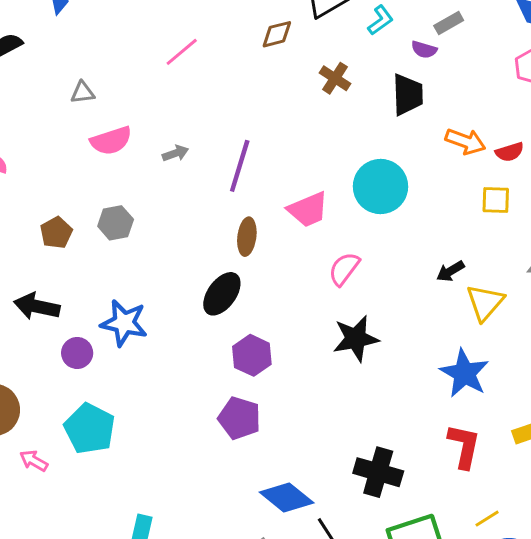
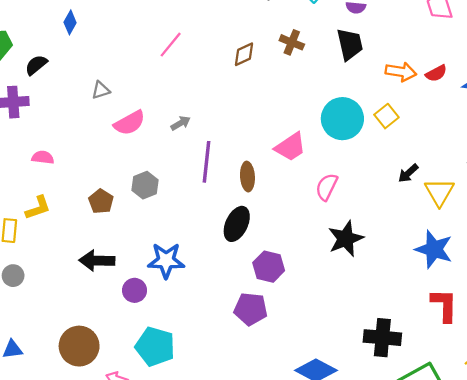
brown diamond: (277, 34) -> (244, 54), moved
purple line: (240, 166) -> (207, 162), moved
yellow square: (496, 200) -> (386, 116), moved, turned -30
purple pentagon: (239, 418) -> (251, 309), moved

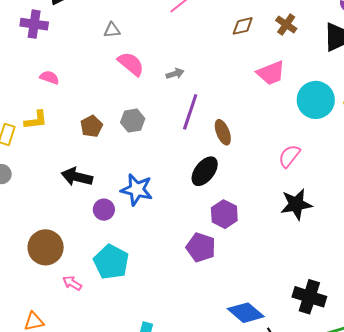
pink semicircle: (130, 123) -> (131, 64), turned -124
pink trapezoid: (290, 147) -> (271, 73), moved
brown ellipse: (247, 177) -> (223, 132), turned -30

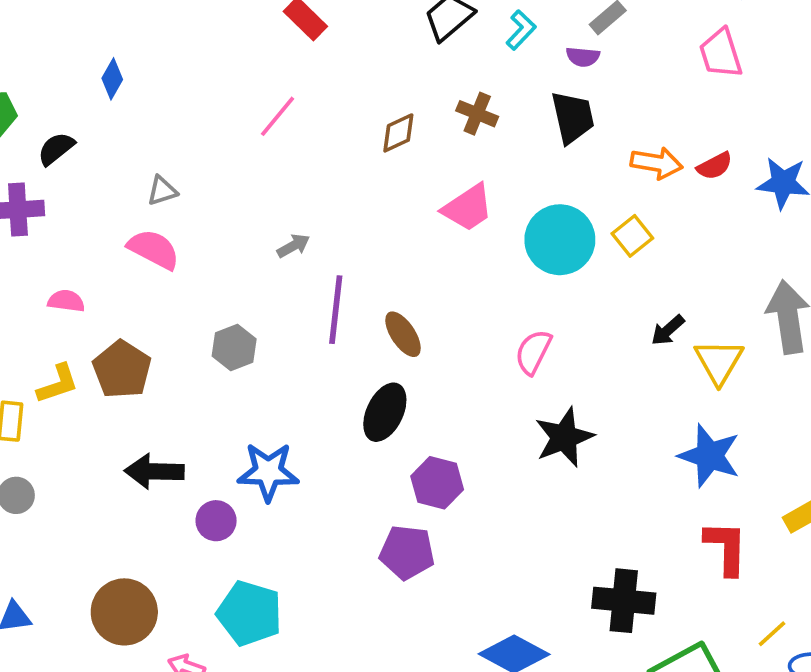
pink semicircle: (131, 64) -> (154, 249), moved
brown pentagon: (91, 126) -> (122, 369), moved, size x1.4

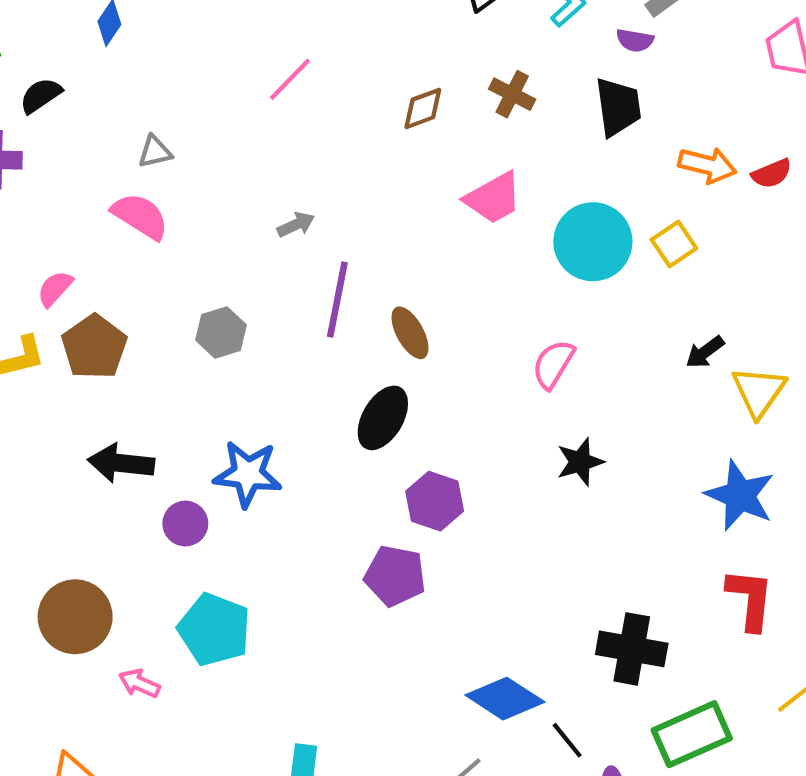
pink semicircle: (66, 301) -> (55, 289), moved, turned -60
black star: (564, 437) -> (580, 462), size x0.7

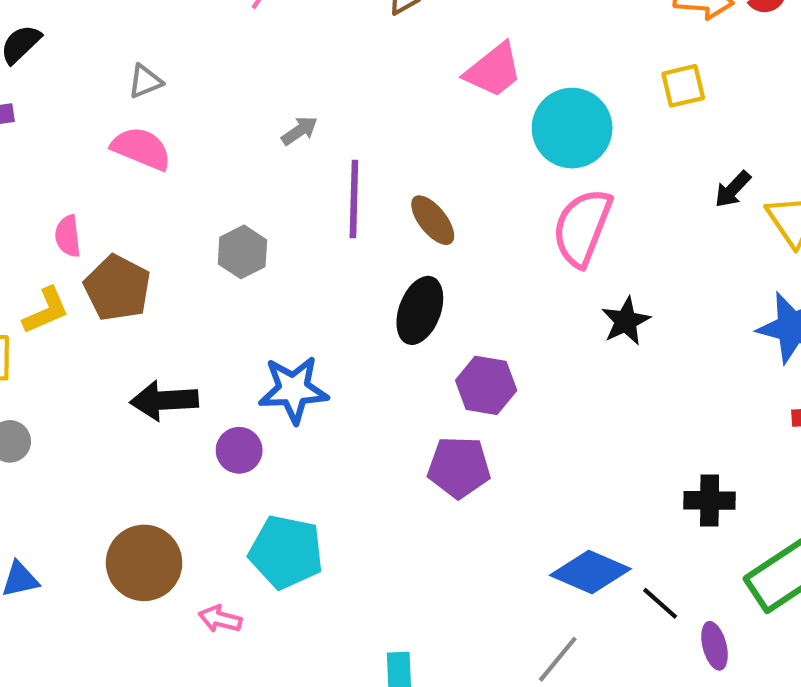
cyan circle: (593, 242) -> (572, 128), moved
yellow square: (674, 244) -> (683, 86), turned 30
pink semicircle: (55, 289) -> (68, 236), turned -39
pink semicircle: (553, 364) -> (582, 227), size x1.5
black cross: (632, 649) -> (710, 500), size x0.7

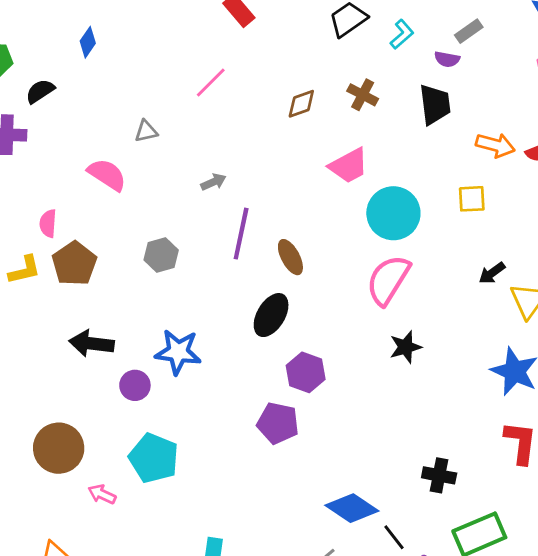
gray triangle: (145, 81) -> (146, 131), moved

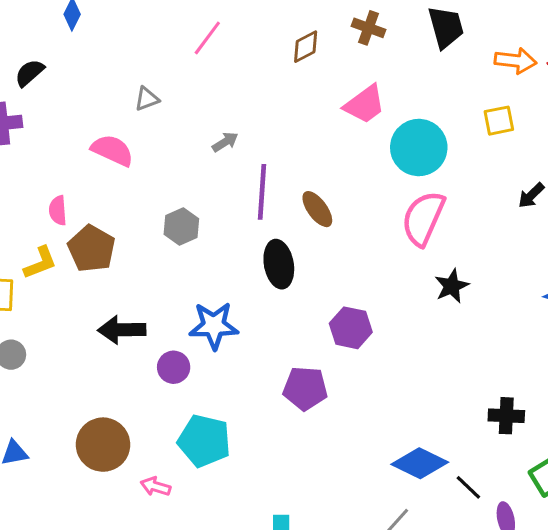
black ellipse: (271, 315) -> (279, 264), moved, turned -33
purple pentagon: (278, 423) -> (305, 388), moved

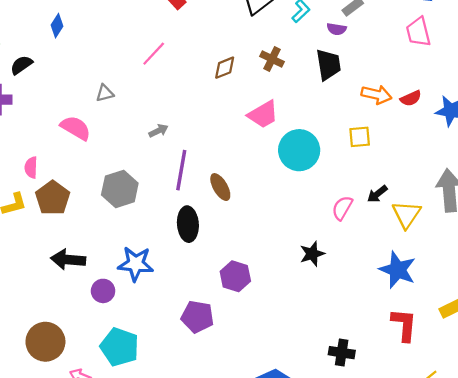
pink semicircle: (423, 218) -> (342, 208), moved, size x0.6
gray hexagon: (181, 227) -> (120, 189), size x1.4

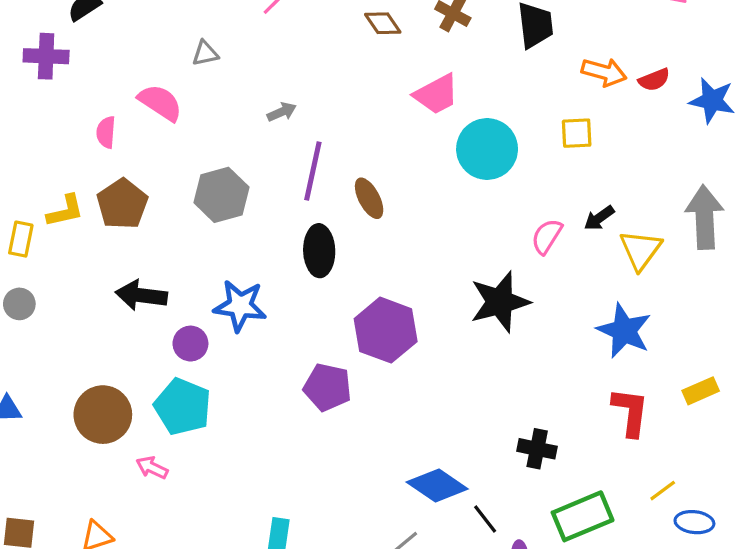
brown diamond: (225, 68) -> (383, 23), turned 75
pink semicircle: (31, 167) -> (106, 132), moved
black star: (312, 254) -> (500, 302), size x1.6
purple hexagon: (235, 276) -> (386, 330), size x1.4
cyan pentagon: (120, 347) -> (183, 407), moved

